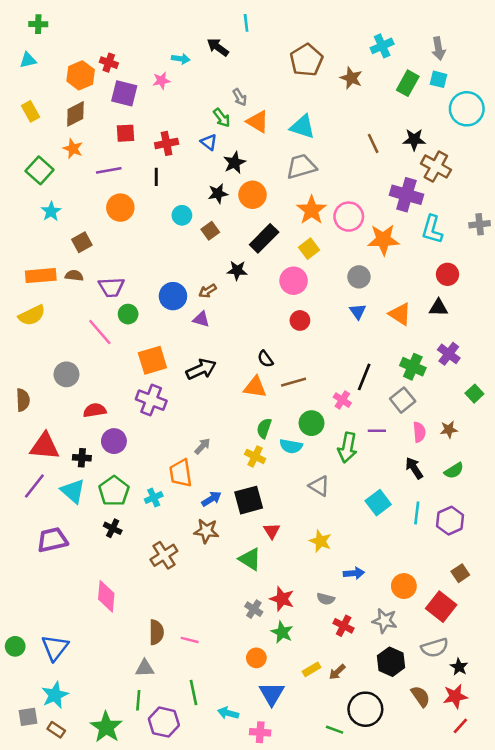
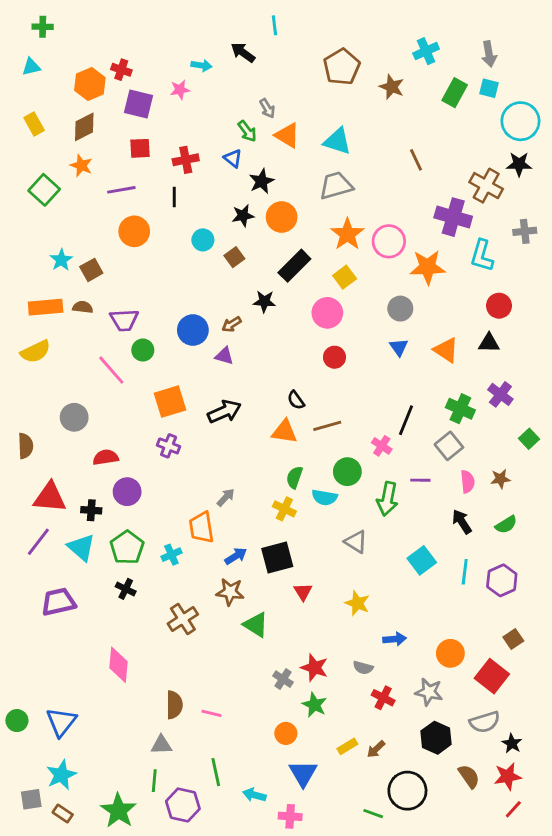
black star: (414, 140) -> (519, 164), moved
cyan star: (51, 211) -> (61, 260), moved
gray cross: (480, 224) -> (525, 231), moved
purple cross: (151, 400) -> (169, 446), size x0.7
green triangle: (250, 559) -> (256, 625), moved

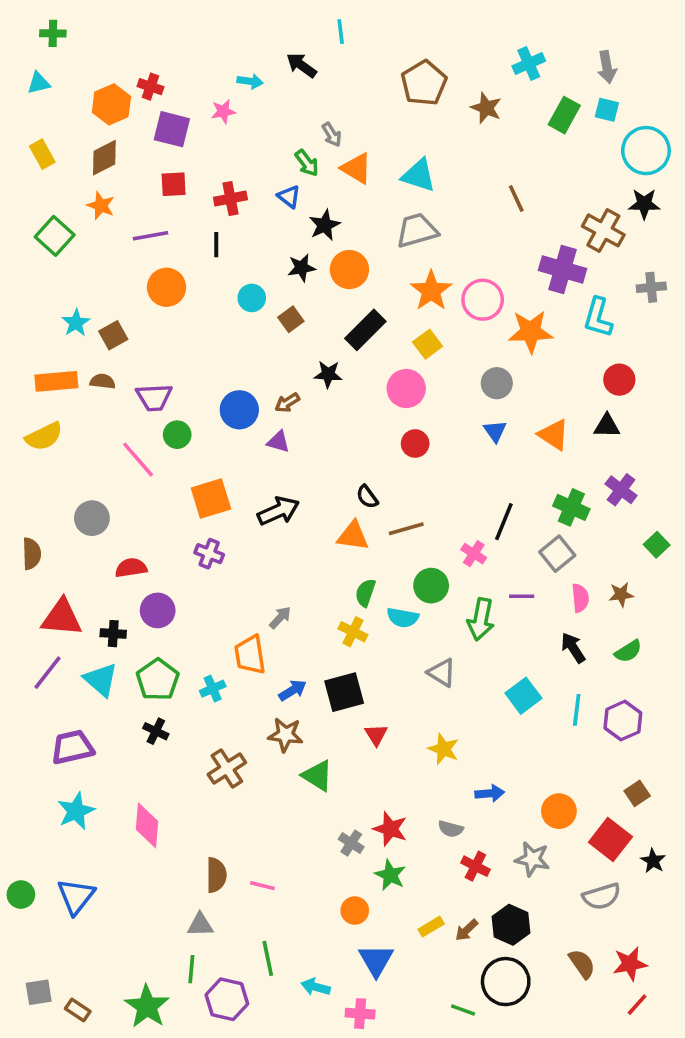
black hexagon: (436, 738) -> (511, 925), moved
black star: (512, 743) -> (653, 861), moved
cyan star: (61, 775) -> (76, 811), moved

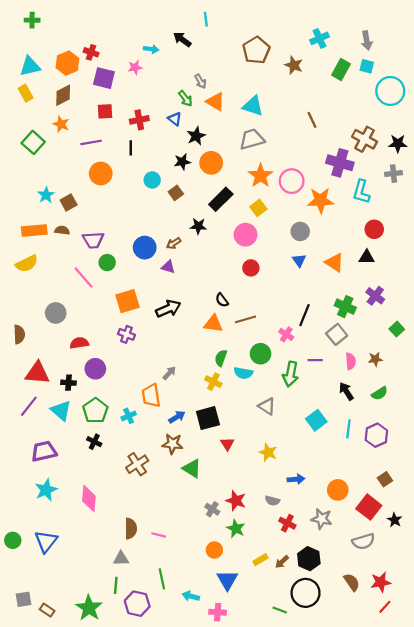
cyan triangle: (39, 83) -> (30, 66), moved, size x1.5
black star: (644, 204) -> (398, 144), moved

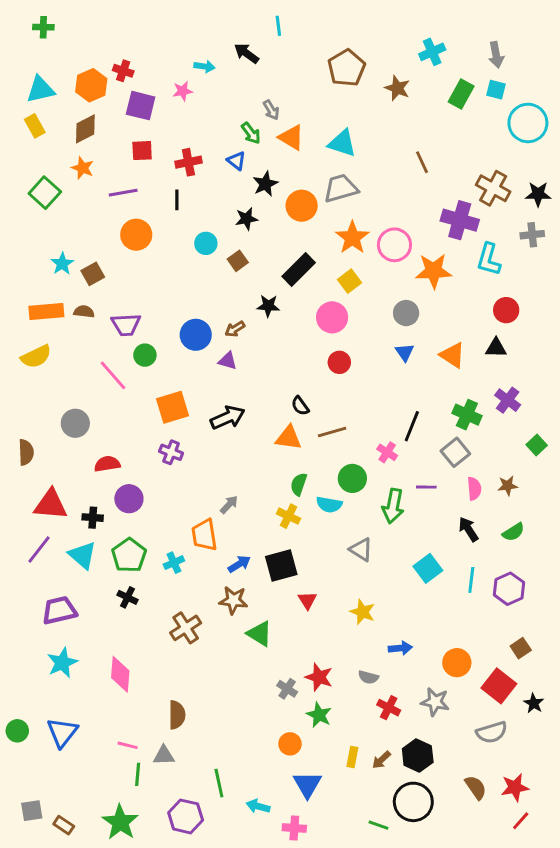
orange circle: (211, 163) -> (302, 206), moved
pink line: (159, 535) -> (128, 745), moved
yellow rectangle: (261, 560) -> (352, 757), turned -48
green line: (116, 585) -> (138, 774), moved

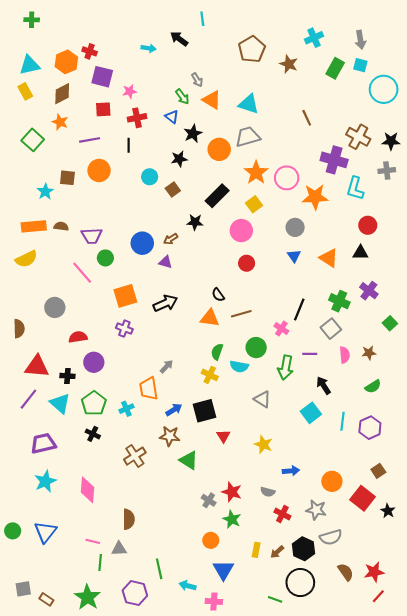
pink star: (183, 91) -> (130, 91), moved
brown square: (93, 274) -> (67, 178), moved, turned 35
black arrow: (468, 529) -> (324, 385), moved
gray semicircle: (492, 732) -> (331, 537), moved

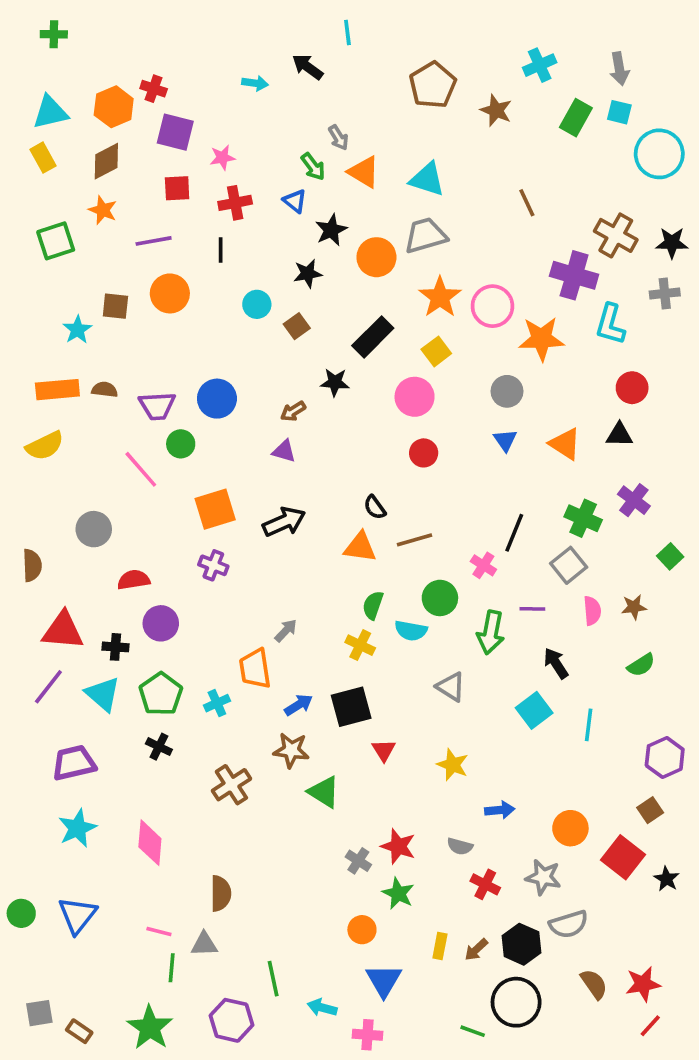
green square: (33, 140) -> (56, 241), turned 30
blue circle: (142, 243) -> (217, 399), moved
purple hexagon: (370, 428) -> (665, 757), moved

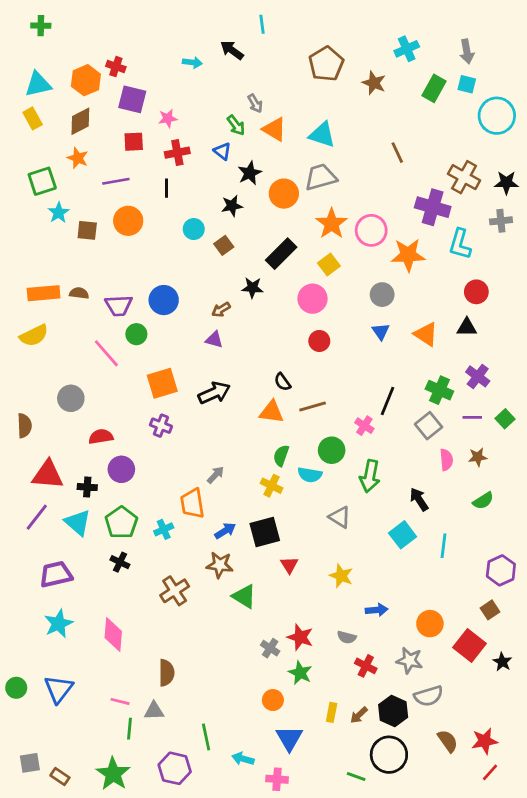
cyan star: (77, 330) -> (59, 213), moved
purple line: (532, 609) -> (472, 417), moved

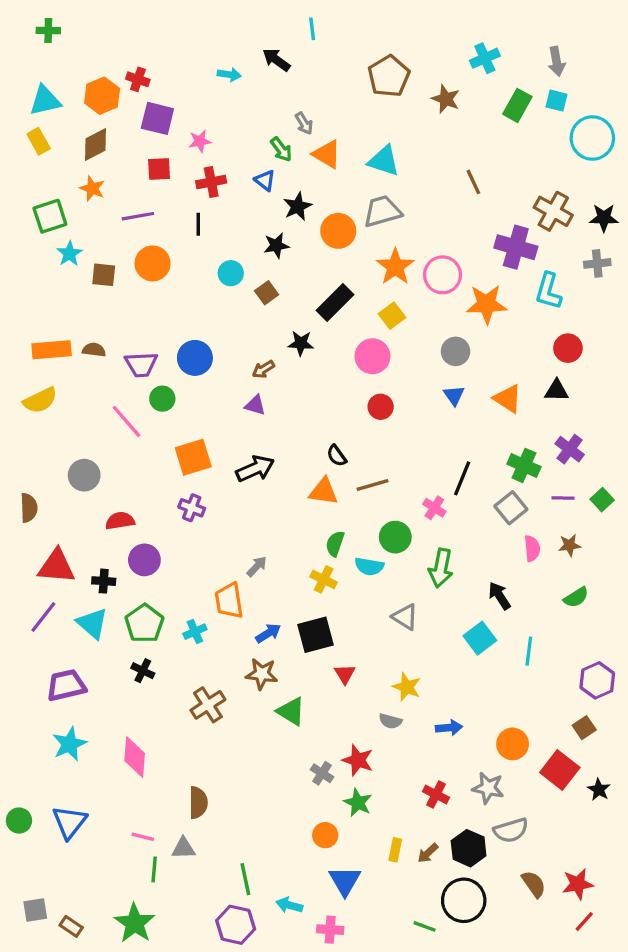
gray semicircle: (347, 637) -> (390, 721), moved
purple hexagon: (175, 768) -> (236, 925), moved

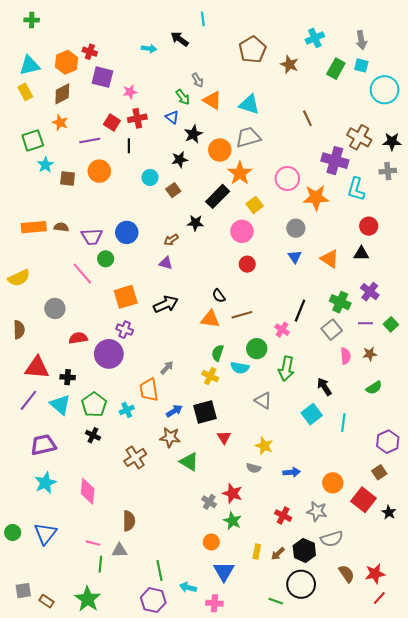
red square: (159, 169) -> (112, 123), moved, turned 35
orange star: (395, 267) -> (240, 173), moved
yellow semicircle: (40, 400) -> (19, 278), moved
purple circle: (144, 560) -> (109, 354), moved, size x1.4

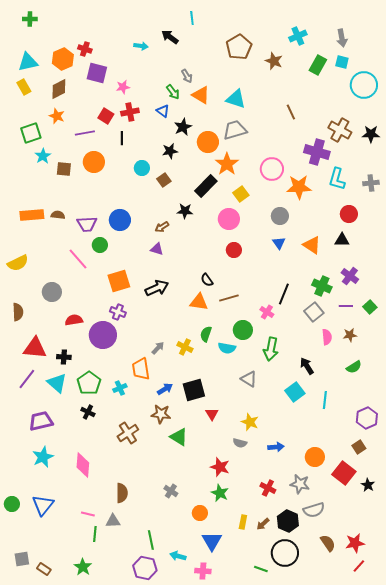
gray cross: (388, 171) -> (371, 183), moved
yellow cross: (210, 376) -> (185, 347), moved
gray cross: (209, 502) -> (171, 491), moved
green star: (88, 599) -> (83, 567), size x0.7

